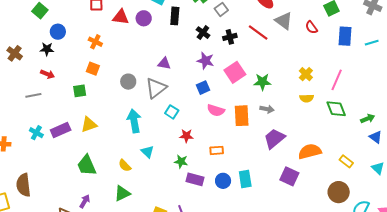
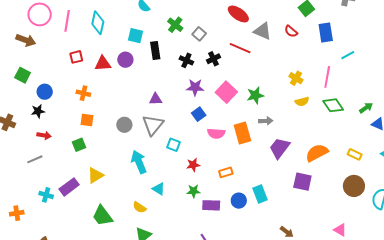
cyan line: (372, 43) -> (348, 55), moved

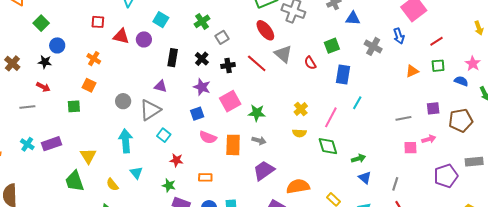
black rectangle: (155, 50) -> (173, 58), moved
cyan line: (348, 55) -> (357, 103), turned -48
yellow triangle: (95, 175) -> (88, 156), moved, turned -48

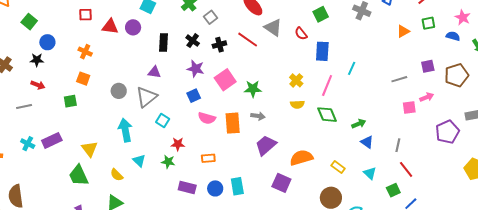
blue rectangle: (343, 75) -> (322, 51), moved
green star: (169, 185) -> (168, 162), moved

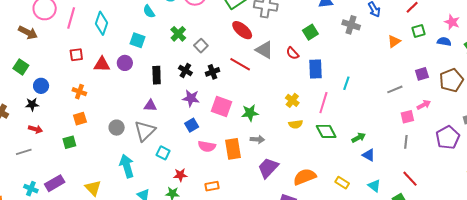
orange square: (83, 79) -> (80, 119), turned -32
pink square: (225, 80) -> (222, 106), turned -30
gray line: (398, 145) -> (406, 142), moved

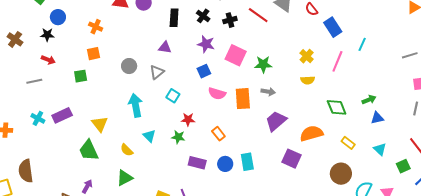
blue rectangle: (316, 69) -> (333, 27), turned -36
gray triangle: (145, 131) -> (157, 72), size x0.7
green diamond: (326, 131) -> (337, 107), moved
blue triangle: (369, 155) -> (377, 118), turned -48
orange rectangle: (212, 186) -> (218, 134), turned 56

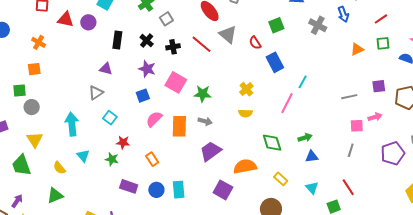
pink line: (337, 61) -> (287, 103), moved
gray circle: (129, 66) -> (32, 107), moved
pink semicircle: (217, 94) -> (154, 119), turned 114

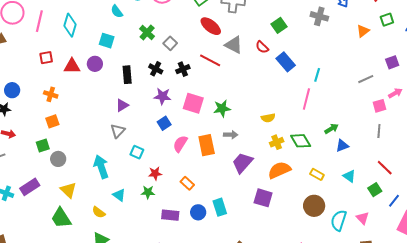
purple triangle: (106, 69) -> (122, 105), turned -32
yellow cross: (246, 89) -> (277, 142), moved, turned 32

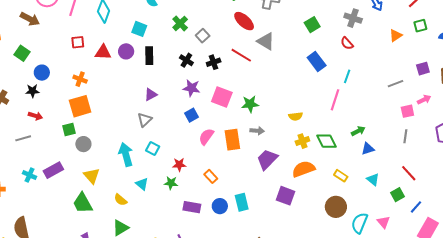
red semicircle: (262, 47) -> (347, 43), moved
black rectangle: (127, 75) -> (149, 56), moved
orange square: (52, 121) -> (80, 106), size x1.6
cyan square: (137, 152) -> (153, 149), moved

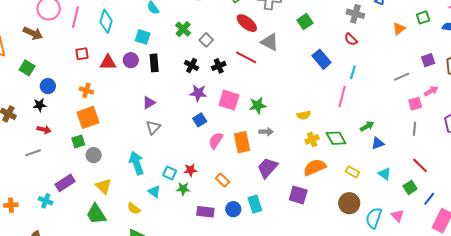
green square: (312, 25) -> (305, 22), moved
purple triangle: (151, 95) -> (149, 103), moved
cyan square: (153, 149) -> (170, 173), moved
purple trapezoid: (267, 159) -> (268, 168), moved
cyan cross: (30, 175) -> (46, 201), moved

